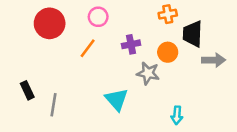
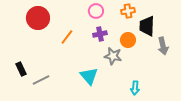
pink circle: (98, 17) -> (96, 11), moved
gray arrow: (214, 60) -> (163, 46), turned 78
gray line: (54, 105) -> (41, 80), turned 54

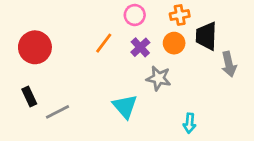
red circle: (38, 18) -> (35, 47), moved
purple cross: (100, 34) -> (140, 47), turned -32
orange line: (67, 37) -> (104, 43), moved
orange circle: (128, 40) -> (174, 43), moved

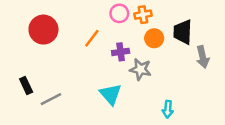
orange cross: (180, 15) -> (143, 15), moved
red circle: (35, 47) -> (43, 30), moved
purple cross: (140, 47) -> (121, 52), moved, turned 35

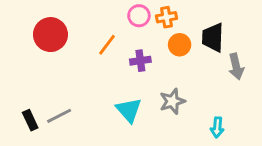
gray star: (140, 69) -> (172, 101), moved, turned -30
black rectangle: (26, 86) -> (30, 120), moved
cyan arrow: (168, 109) -> (217, 127), moved

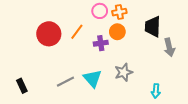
red circle: (50, 35) -> (49, 34), moved
orange circle: (180, 45) -> (117, 32), moved
gray line: (59, 116) -> (65, 82), moved

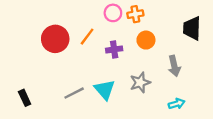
black trapezoid: (153, 27) -> (192, 28), moved
orange circle: (117, 32) -> (146, 40), moved
gray arrow: (169, 47) -> (174, 66), moved
cyan arrow: (156, 91) -> (177, 104), turned -112

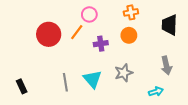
pink circle: (113, 13) -> (89, 14), moved
orange cross: (135, 14) -> (131, 12), moved
gray arrow: (174, 66) -> (166, 66), moved
gray line: (74, 93) -> (65, 82), turned -72

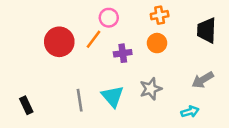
gray arrow: (166, 66) -> (203, 80), turned 72

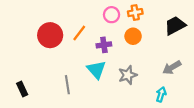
pink circle: (109, 18) -> (112, 15), moved
black trapezoid: (206, 30) -> (175, 25), turned 60
cyan triangle: (113, 96) -> (96, 70), moved
cyan arrow: (190, 112) -> (161, 94), turned -56

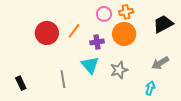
orange circle: (133, 36) -> (124, 34), size x1.5

